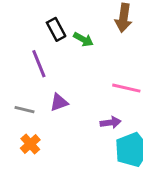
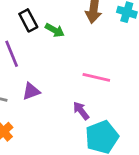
purple arrow: (111, 123) -> (81, 111), turned -120

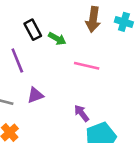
pink line: (96, 77) -> (87, 66), moved

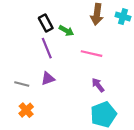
purple line: (17, 61) -> (47, 48), moved
purple arrow: (82, 113) -> (98, 85), moved

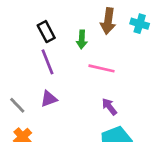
green arrow: (66, 31) -> (82, 39), moved, turned 64
gray line: (22, 84) -> (17, 105), turned 32

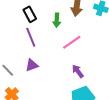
pink line: (101, 68) -> (72, 42), turned -48

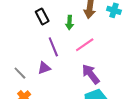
purple line: (31, 37) -> (53, 47), moved
purple arrow: (78, 71) -> (91, 74), size x1.5

